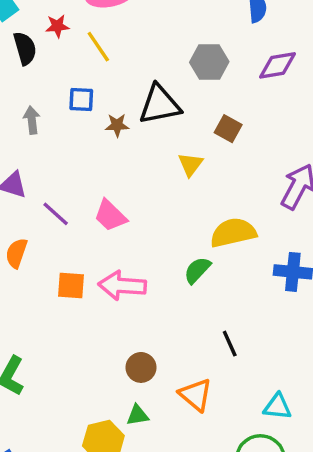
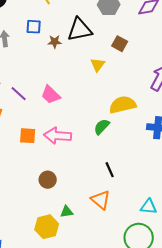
black line: (230, 344) -> (110, 170), moved
brown circle: (141, 367) -> (48, 180), moved

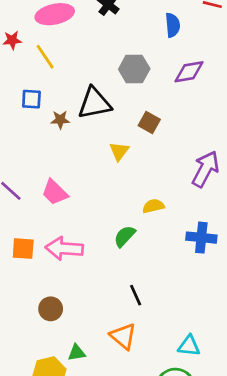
yellow semicircle: (123, 105) -> (153, 206), size x0.6

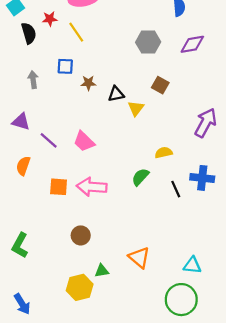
black triangle: (94, 103) -> (116, 94), moved, size x0.6
black line: (136, 295) -> (176, 189), moved

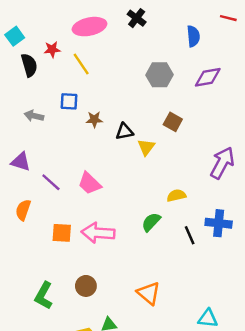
gray arrow: (33, 80) -> (34, 116), turned -70
green L-shape: (20, 245) -> (44, 296), moved
orange triangle: (139, 258) -> (149, 293), moved

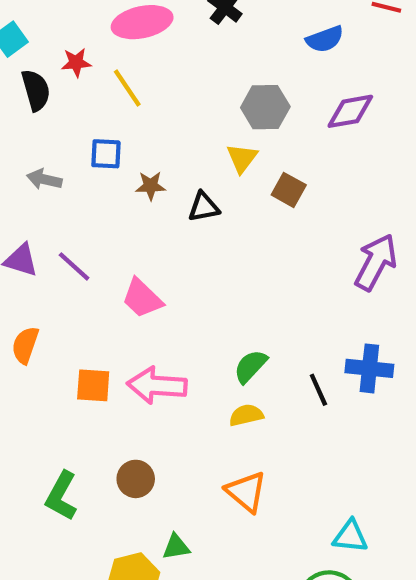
blue semicircle: (193, 36) -> (325, 39), turned 75
yellow triangle: (146, 147) -> (242, 158), moved
purple line: (51, 182) -> (74, 266), moved
yellow semicircle: (176, 195) -> (246, 415), moved

